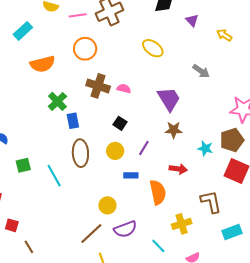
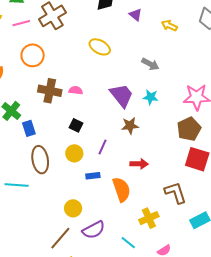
cyan star: (205, 148) -> (151, 97), moved
cyan line: (54, 176) -> (17, 185), turned -50

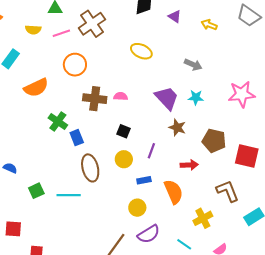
brown star: (130, 126) -> (177, 127), turned 30
brown pentagon: (189, 129) -> (214, 141), moved, turned -30
yellow circle: (73, 208) -> (137, 208), moved

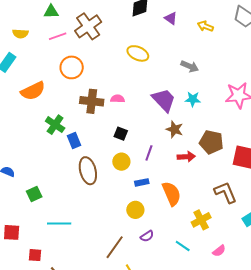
yellow semicircle: (33, 30) -> (20, 34), moved
red arrow: (189, 165) -> (186, 157), moved
cyan line: (69, 195) -> (59, 224), moved
purple semicircle: (149, 234) -> (147, 236), size x0.6

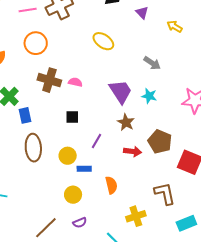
black square: (121, 134) -> (72, 117), turned -32
yellow circle: (121, 162) -> (68, 156), moved
orange semicircle: (171, 194) -> (111, 185), size x0.7

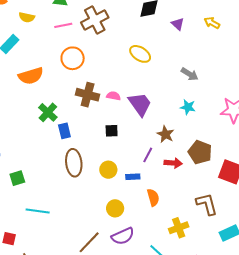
yellow arrow: (175, 26) -> (212, 23), moved
purple trapezoid: (121, 92) -> (140, 104), moved
purple line: (97, 141) -> (148, 155), moved
blue rectangle: (84, 169) -> (133, 177), moved
purple semicircle: (80, 223) -> (123, 236), size x1.6

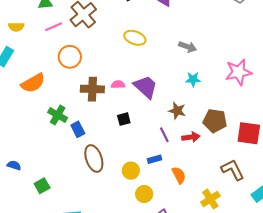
purple line: (148, 155) -> (164, 135), turned -42
yellow circle: (108, 170) -> (131, 171), moved

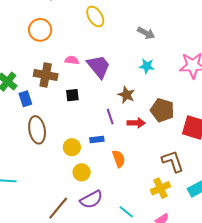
yellow ellipse: (135, 38) -> (95, 16), turned 30
orange circle: (70, 57) -> (40, 30), moved
brown cross: (92, 89) -> (46, 75), moved
yellow cross: (210, 199) -> (160, 188), moved

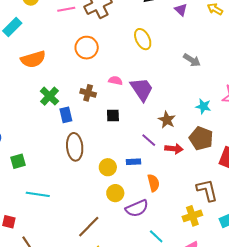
cyan star: (147, 66) -> (203, 106), moved
brown cross: (46, 75) -> (88, 93), size x0.7
purple line: (110, 117) -> (149, 140), turned -35
purple semicircle: (91, 199) -> (137, 208), moved

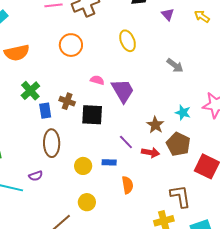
brown cross: (88, 93) -> (67, 101), moved
black square: (113, 115) -> (92, 115), size x1.6
brown star: (167, 120) -> (155, 125), moved
yellow circle: (115, 193) -> (87, 202), moved
purple semicircle: (137, 208) -> (36, 176), moved, size x0.6

